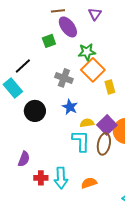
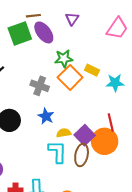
green square: (49, 41) -> (20, 34), moved, size x1.6
yellow rectangle: (110, 87) -> (92, 70), moved, turned -48

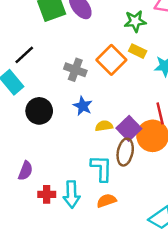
green star: (64, 59) -> (135, 21), moved
cyan L-shape: (57, 152) -> (101, 168), moved

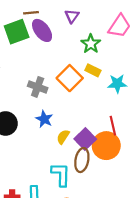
green star: (135, 21) -> (91, 44), turned -30
yellow semicircle: (104, 126) -> (63, 137), turned -48

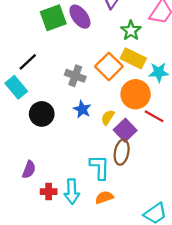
yellow rectangle: (93, 70) -> (133, 58), size x1.5
red line: (113, 126) -> (154, 116), turned -48
yellow semicircle: (63, 137) -> (108, 117), moved
orange circle: (106, 146) -> (136, 94), moved

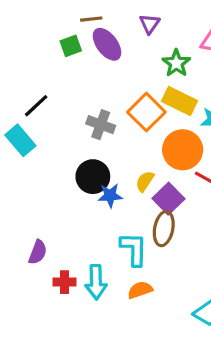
green square: (53, 18) -> (71, 46), size x0.6
blue star: (82, 109) -> (110, 195), moved, turned -30
black circle: (42, 114) -> (93, 177), moved

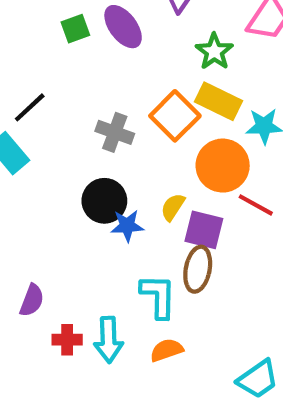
purple square: (168, 199) -> (204, 230), turned -32

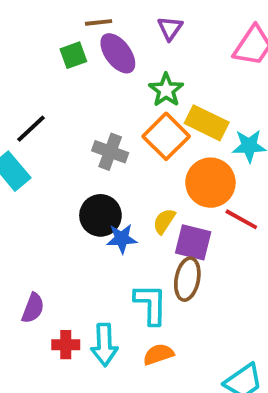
green star: (214, 51) -> (166, 90), moved

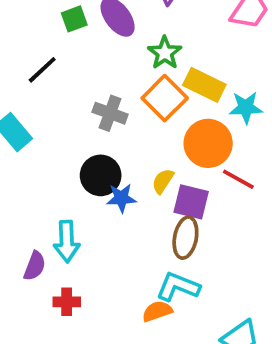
black line: (31, 129) -> (42, 70), moved
cyan L-shape: (151, 304) -> (178, 287), moved, turned -69
cyan arrow: (104, 345) -> (67, 241), moved

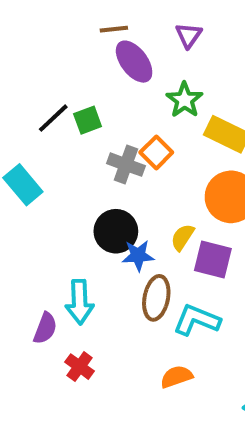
green square: (74, 19) -> (88, 120), moved
orange square: (165, 98) -> (156, 152), moved, size x0.7
brown ellipse: (185, 238) -> (156, 298), moved
cyan L-shape: (178, 287) -> (197, 320), moved
red cross: (67, 302) -> (80, 367), turned 36

